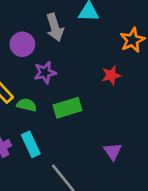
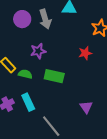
purple circle: (22, 44) -> (22, 19), moved
green rectangle: (67, 108) -> (54, 76), turned 30

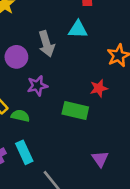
purple circle: (22, 19) -> (16, 57), moved
green rectangle: (54, 76) -> (75, 110), moved

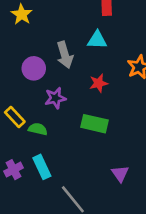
red star: (99, 88) -> (99, 83), moved

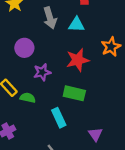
gray arrow: (65, 55) -> (50, 18), moved
red star: (99, 83) -> (78, 60), size x1.5
cyan rectangle: (42, 167) -> (59, 118), moved

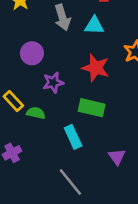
red star: (78, 60) -> (96, 68), turned 30

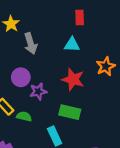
gray arrow: (62, 17) -> (31, 44), moved
purple circle: (32, 53) -> (21, 77), moved

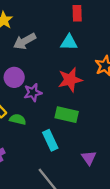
gray arrow: (31, 44) -> (25, 41), turned 78
red star: (73, 79) -> (70, 80), turned -30

